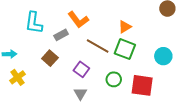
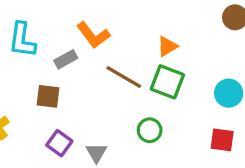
brown square: (50, 58) -> (48, 96), turned -35
purple square: (81, 69) -> (59, 143), moved
red square: (142, 85) -> (222, 140), moved, size x0.7

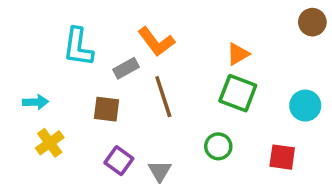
brown line: (124, 77) -> (163, 97), moved, turned 42
red square: (222, 140) -> (282, 157), moved

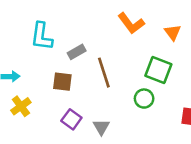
orange L-shape: (156, 42) -> (131, 23), moved
orange triangle: (238, 54) -> (173, 32), moved, turned -36
green circle: (218, 146) -> (144, 99), moved

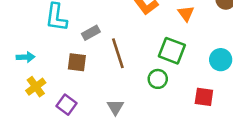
purple square: (71, 119) -> (67, 105), moved

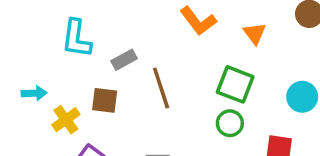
green circle: (158, 79) -> (230, 123), moved
yellow cross: (36, 87) -> (66, 120), moved

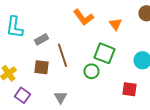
brown square: (105, 100) -> (42, 67), moved
green circle: (230, 123) -> (92, 71), moved

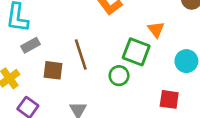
orange triangle: (116, 24) -> (156, 29), moved
gray rectangle: (42, 39) -> (31, 45), moved

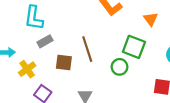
orange triangle: (156, 29) -> (151, 19), moved

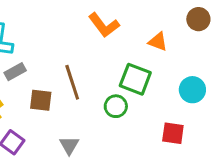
orange triangle: (151, 19) -> (158, 42), turned -32

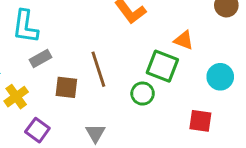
orange triangle: (158, 42) -> (184, 40), moved

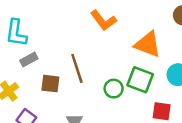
orange triangle: (184, 40) -> (148, 44), size x1.6
green square: (162, 66) -> (140, 80), moved

